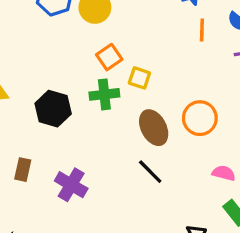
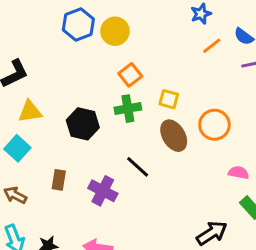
orange line: (202, 30) -> (212, 46), turned 54
yellow square: (139, 78) -> (169, 99), moved
black line: (150, 172) -> (138, 167), moved

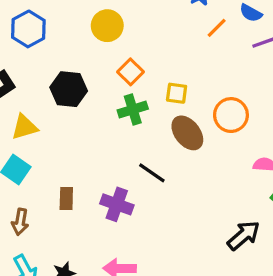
blue hexagon: (78, 24) -> (28, 29), moved
black hexagon: (83, 124) -> (69, 89), moved
brown arrow: (15, 195) -> (20, 222), turned -100

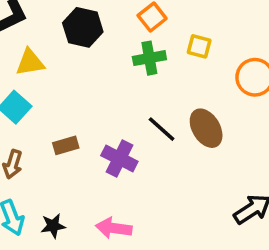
brown ellipse: (187, 133) -> (206, 128), moved
brown rectangle: (66, 199) -> (66, 145), turned 65

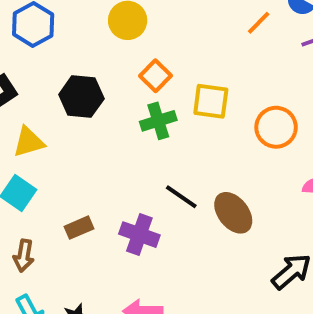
yellow square: (199, 46) -> (211, 101), size x1.4
brown ellipse: (206, 128) -> (233, 213), moved

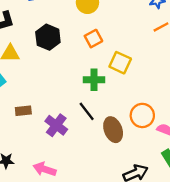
green cross: (158, 121) -> (94, 80), moved
orange circle: (276, 127) -> (142, 115), moved

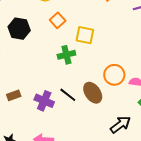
black line: (87, 111) -> (68, 95), moved

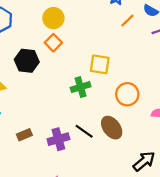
orange square: (58, 20) -> (53, 43), moved
orange circle: (114, 75) -> (127, 94), moved
purple cross: (44, 101) -> (58, 139), turned -36

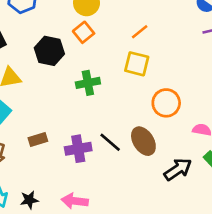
orange line: (127, 20) -> (140, 32), moved
green cross: (81, 87) -> (88, 83), moved
black arrow: (144, 161) -> (178, 169), moved

